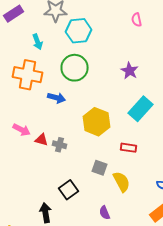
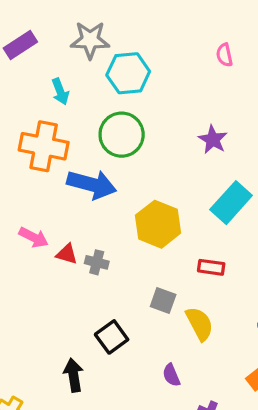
blue arrow: (57, 98) -> (92, 184), size x1.6

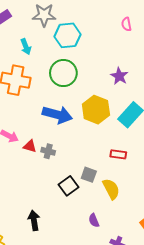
blue arrow: (92, 184) -> (57, 115), moved
yellow hexagon: (158, 224) -> (96, 110), moved
black square: (112, 337) -> (68, 186), moved

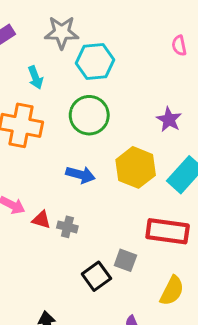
blue arrow: (57, 115) -> (81, 175), size x0.7
red rectangle: (118, 154) -> (168, 231), size x1.8
yellow semicircle: (111, 189) -> (172, 291), moved, turned 55

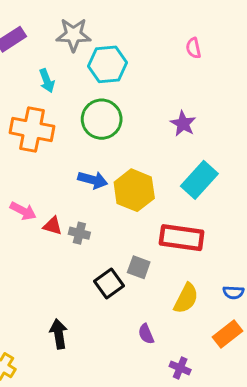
yellow hexagon: (136, 167) -> (134, 190), moved

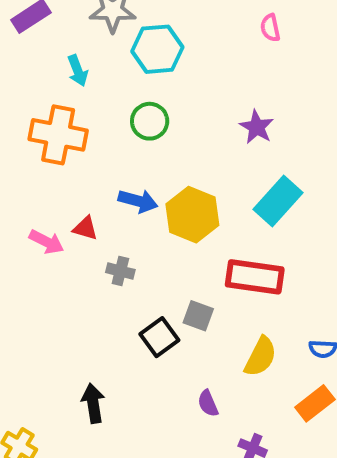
green circle: (102, 119) -> (150, 121), size x0.7
red triangle: (53, 226) -> (85, 228), moved

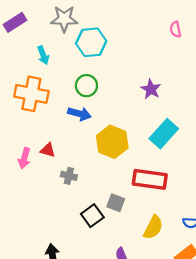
pink semicircle: (270, 28) -> (175, 29), moved
blue arrow: (138, 201) -> (79, 114), moved
pink arrow: (46, 242) -> (24, 158), turned 78

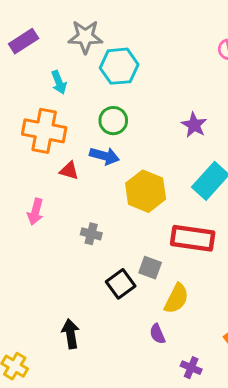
red triangle: (48, 150) -> (69, 171), moved
yellow semicircle: (153, 227) -> (176, 299), moved

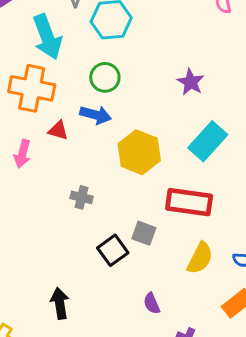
cyan arrow: (59, 82) -> (47, 37), size x1.8
pink arrow: (35, 212) -> (22, 154), moved
yellow semicircle: (176, 299) -> (200, 258), moved

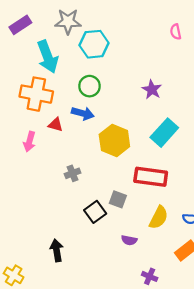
gray cross: (82, 197) -> (73, 173), turned -35
purple semicircle: (152, 303) -> (129, 240), moved, turned -56

